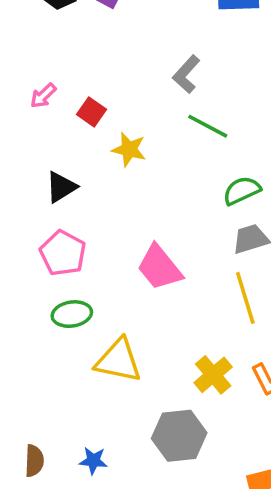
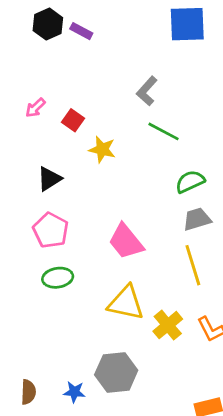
yellow triangle: (118, 361) -> (126, 303), moved
gray hexagon: (179, 436) -> (116, 372), moved

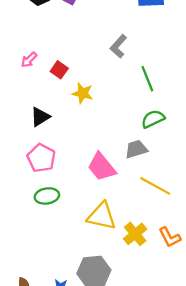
green line: (164, 131) -> (147, 79), moved, turned 40
gray trapezoid: (197, 219) -> (136, 149), moved
yellow line: (193, 265) -> (155, 186), turned -44

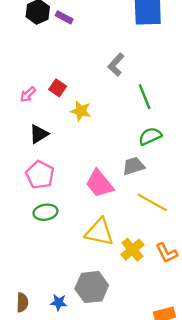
pink arrow: (29, 60) -> (28, 94), moved

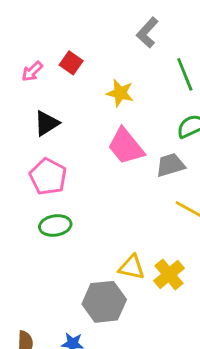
yellow star: (81, 111) -> (120, 93), moved
pink trapezoid: (99, 184) -> (126, 146), moved
yellow triangle: (99, 232) -> (132, 267), moved, size x0.7
gray hexagon: (92, 287) -> (104, 302), moved

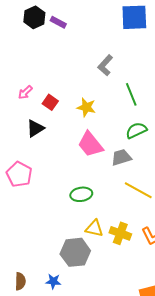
red square: (71, 63) -> (50, 102), moved
pink pentagon: (48, 177) -> (19, 174), moved
green ellipse: (55, 226) -> (81, 194), moved
yellow cross: (169, 274) -> (120, 233), turned -30

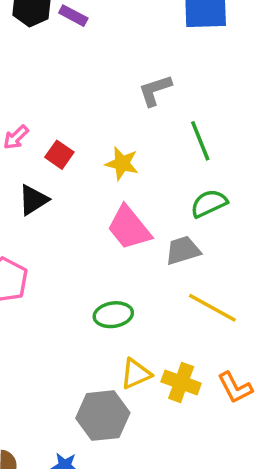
gray L-shape: (105, 65) -> (155, 90), turned 30
yellow triangle: (94, 228) -> (136, 374), turned -36

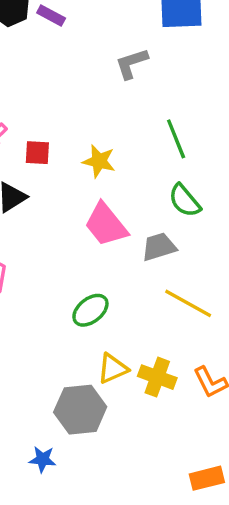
gray L-shape: (155, 90) -> (132, 64), moved
red square: (59, 155) -> (37, 153), turned -32
green semicircle: (209, 203) -> (185, 201), turned -105
green ellipse: (113, 315) -> (90, 310), turned -30

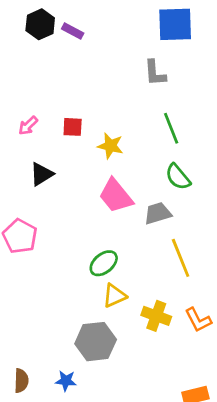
gray L-shape: (132, 64) -> (155, 73), moved, turned -76
red square: (37, 153) -> (73, 127), moved
yellow line: (188, 303) -> (181, 258), turned 39
yellow triangle: (113, 368) -> (114, 296), moved

